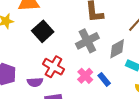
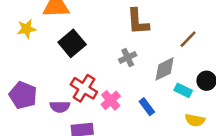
gray cross: (87, 41) -> (128, 57), size x0.6
pink cross: (85, 76) -> (111, 100), moved

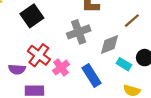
gray cross: (128, 57) -> (79, 32), size x1.5
blue rectangle: (147, 107) -> (91, 76), size x1.5

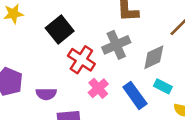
red cross: (39, 55) -> (81, 60), moved
cyan rectangle: (124, 64) -> (163, 86), moved

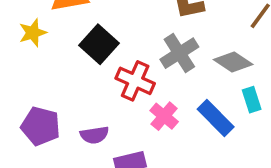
gray diamond: (154, 57) -> (233, 62), turned 68
cyan rectangle: (163, 86) -> (252, 100), turned 54

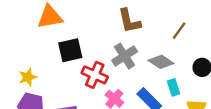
yellow star: (33, 33) -> (28, 77), moved
black square: (99, 44) -> (70, 50), turned 35

